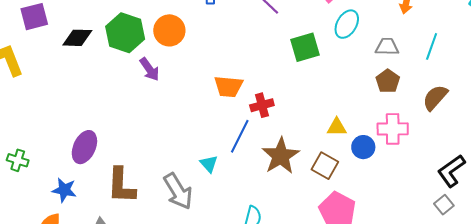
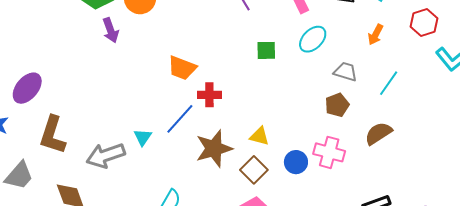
green square: (305, 47) -> (266, 50), size x0.7
yellow triangle: (337, 127) -> (259, 136), moved
gray arrow: (178, 191) -> (106, 155), turned 87

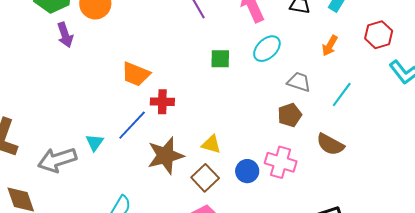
brown semicircle: (378, 133) -> (330, 144), turned -120

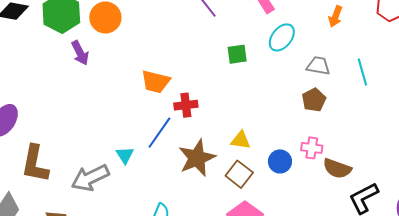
orange arrow: (330, 46) -> (335, 16), moved
cyan line: (342, 94) -> (362, 72), turned -44
brown semicircle: (330, 144) -> (337, 168), moved
pink cross: (281, 162) -> (312, 148), size x0.7

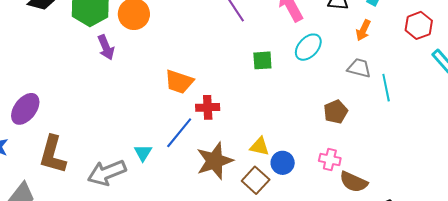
gray trapezoid: (318, 66) -> (359, 68), moved
blue circle: (280, 161) -> (283, 163), moved

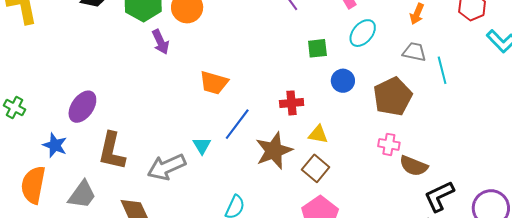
orange trapezoid: (179, 82) -> (214, 83), moved
red cross: (208, 107) -> (292, 103), moved
brown pentagon: (336, 112) -> (393, 97), size x1.6
blue circle: (283, 163) -> (343, 81), moved

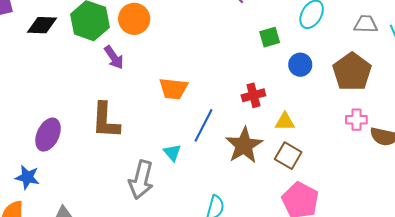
brown L-shape: (112, 151) -> (106, 120), moved
gray arrow: (167, 167) -> (141, 180), turned -42

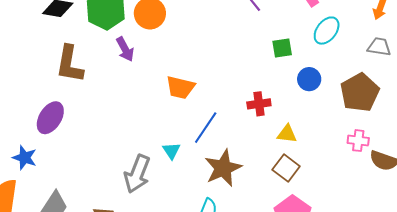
brown L-shape: (106, 120) -> (70, 64), moved
brown star: (244, 145) -> (223, 168), moved

